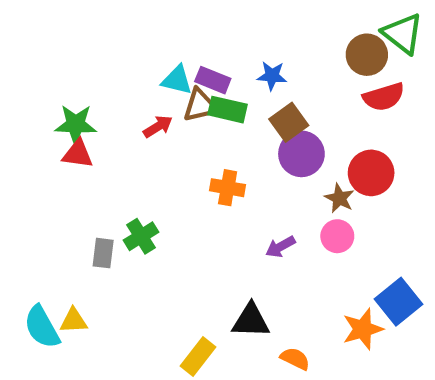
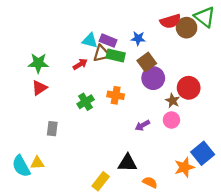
red semicircle: (384, 97) -> (170, 21), moved
red triangle: (78, 154) -> (39, 88), moved, turned -42
green cross: (141, 236) -> (86, 102), moved

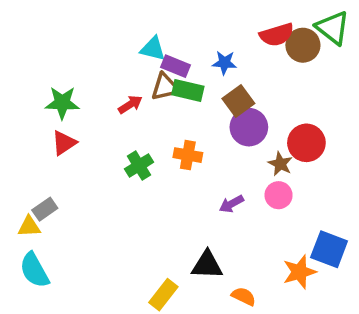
cyan triangle: (90, 41) -> (153, 49), moved
gray rectangle: (52, 129) -> (45, 209), moved, turned 48
blue square: (203, 153) -> (329, 249), turned -30
yellow triangle: (37, 163) -> (29, 227), moved

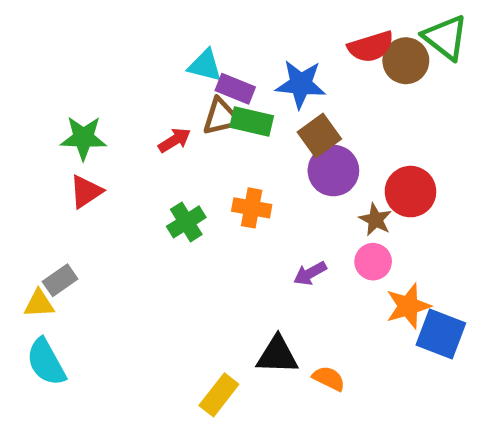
blue star: (224, 63) -> (301, 84), size x1.5
orange star: (299, 272) -> (408, 306), moved
orange semicircle: (244, 296) -> (329, 378), moved

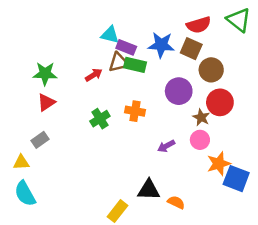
brown circle: (406, 61) -> (211, 70), moved
brown square: (319, 135) -> (191, 49), moved, turned -30
gray rectangle: (60, 280) -> (40, 140), moved

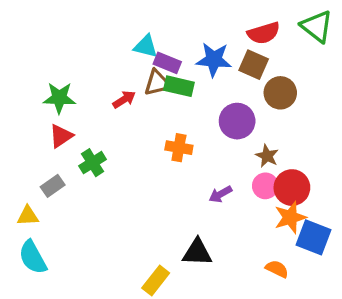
red circle: (220, 102) -> (292, 188), moved
green cross: (100, 119) -> (93, 163), moved
orange semicircle: (176, 202) -> (277, 269), moved

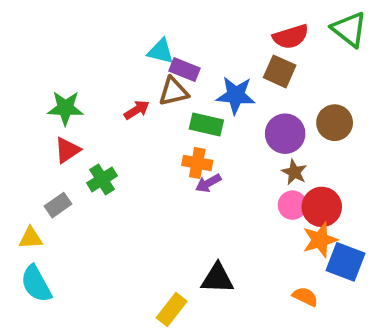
blue star: (214, 60) -> (236, 95), moved
green rectangle: (179, 86) -> (206, 125), moved
brown circle: (280, 93) -> (335, 123), moved
purple circle: (237, 121) -> (285, 134), moved
purple arrow: (220, 194) -> (208, 183), moved

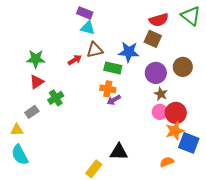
purple rectangle: (184, 70) -> (85, 13), moved
orange semicircle: (305, 297) -> (167, 162), turned -48

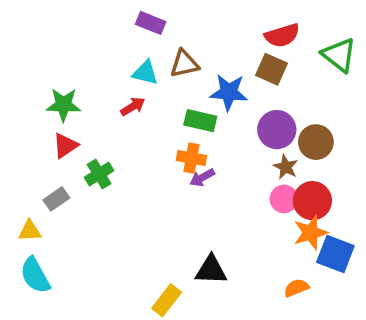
green triangle: (191, 16) -> (339, 55), moved
cyan triangle: (88, 28) -> (145, 73), moved
brown triangle: (95, 50) -> (184, 64), moved
brown circle: (183, 67) -> (316, 142), moved

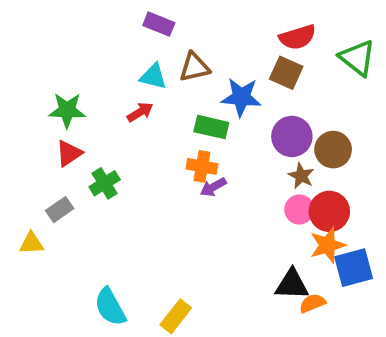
blue square: (335, 254) -> (354, 268), turned -36
black triangle: (211, 270) -> (292, 284), moved
cyan semicircle: (35, 275) -> (110, 307), moved

